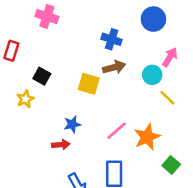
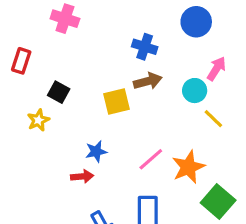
yellow square: (89, 84) -> (116, 101), turned -30
green square: (171, 165) -> (218, 201), size x1.5

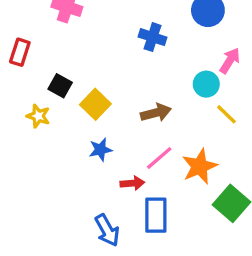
brown arrow: (148, 81) -> (156, 113), moved
yellow square: (116, 101) -> (95, 104), moved, turned -32
yellow star: (38, 120) -> (38, 116), turned -30
red arrow: (82, 176) -> (132, 183), moved

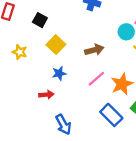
black square: (60, 86) -> (40, 20), moved
red arrow: (132, 183) -> (46, 95), moved
blue rectangle: (156, 215) -> (111, 115), moved, turned -45

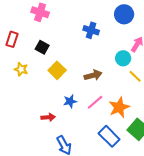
yellow star: (20, 52) -> (21, 69), moved
blue star: (59, 73) -> (70, 101), moved

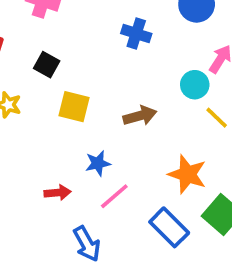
yellow square: (57, 70) -> (74, 107), turned -30
pink line: (95, 102) -> (114, 196), moved
orange star: (119, 107) -> (187, 174), turned -30

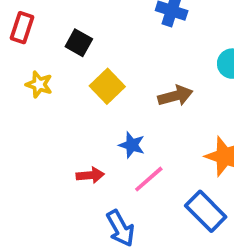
yellow square: (74, 107) -> (107, 86), turned 32
blue star: (98, 163) -> (132, 145), turned 30

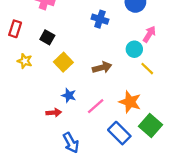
blue star: (132, 145) -> (69, 95), moved
pink line: (149, 179) -> (96, 106), moved

